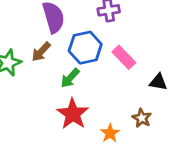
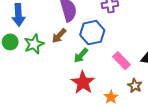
pink rectangle: (124, 57) -> (121, 61), moved

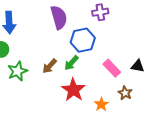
brown arrow: (59, 36) -> (50, 66), moved
green star: (34, 44) -> (17, 71), moved

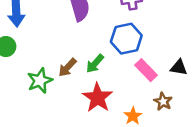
blue hexagon: (83, 40) -> (126, 39), moved
green star: (17, 71) -> (40, 81), moved

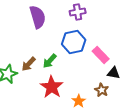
black triangle: (179, 67) -> (114, 73), moved
pink rectangle: (146, 70) -> (101, 55), moved

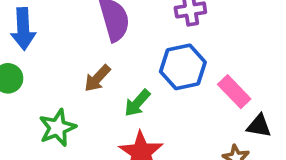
brown arrow: (29, 64) -> (97, 78), moved

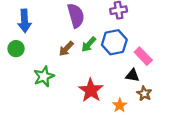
green arrow: (137, 103) -> (89, 44), moved
black triangle: (259, 126) -> (132, 75), moved

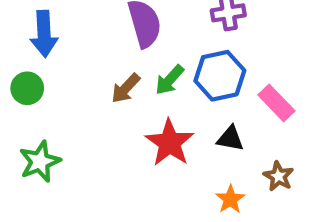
black triangle: (132, 75) -> (230, 139), moved
green star: (44, 76) -> (40, 162), moved
red star: (91, 90) -> (170, 143), moved

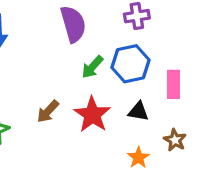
brown arrow: (126, 88) -> (48, 111), moved
pink rectangle: (276, 103) -> (173, 84), turned 44

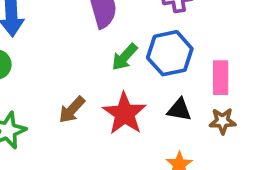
brown star: (175, 140) -> (223, 121), moved, turned -30

